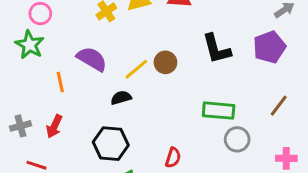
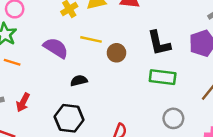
yellow line: (136, 69) -> (91, 39), moved, turned 50
orange line: (60, 82) -> (12, 62), moved, turned -63
green rectangle: (219, 111) -> (163, 77), moved

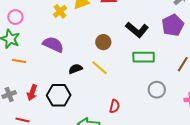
yellow line: (91, 39) -> (100, 68), moved, turned 36
black L-shape: (159, 43) -> (137, 30), turned -30
black hexagon: (69, 118) -> (59, 95), moved

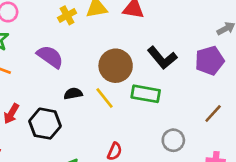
brown circle: (103, 42) -> (116, 66), size x1.6
green rectangle: (144, 57) -> (146, 94), moved

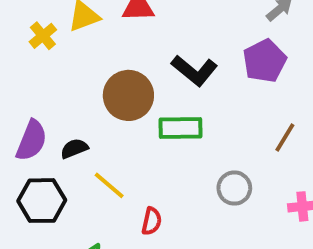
purple semicircle: (50, 57) -> (31, 140), moved, turned 88
yellow line: (105, 98) -> (109, 185), moved

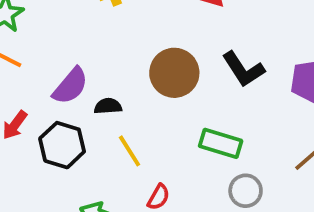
green rectangle: (180, 128) -> (221, 143), moved

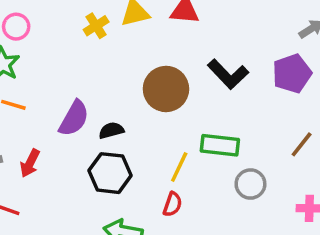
black hexagon: (62, 145) -> (110, 173), moved
yellow line: (129, 151) -> (179, 167), moved, turned 68

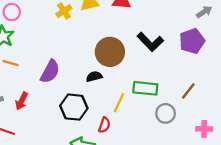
black semicircle: (111, 130) -> (94, 77), moved
brown line: (302, 144) -> (188, 91), moved
red semicircle: (173, 204) -> (104, 125), moved

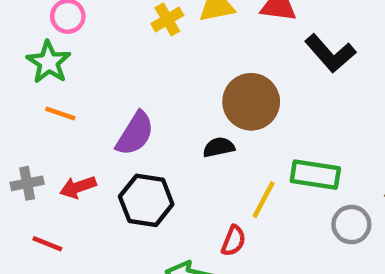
black L-shape: (150, 42) -> (330, 53), moved
red arrow: (22, 101) -> (78, 187), turned 42
black hexagon: (74, 107) -> (146, 200), moved

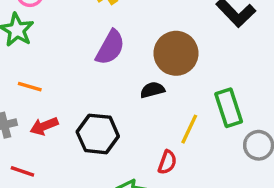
orange line: (60, 113) -> (30, 87), moved
purple semicircle: (135, 134) -> (110, 47), moved
green rectangle: (315, 175) -> (229, 108), turned 66

